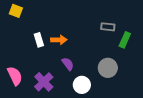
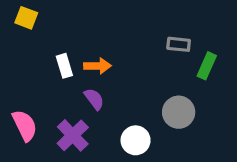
purple semicircle: (68, 64) -> (94, 99), moved

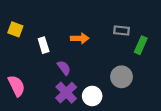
yellow square: (26, 18) -> (15, 29), moved
orange arrow: (97, 66) -> (80, 38), moved
purple cross: (73, 135) -> (66, 93), moved

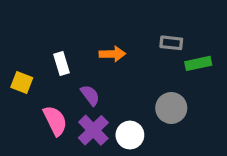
yellow square: (15, 29) -> (22, 83), moved
green rectangle: (141, 45) -> (198, 63), turned 54
pink semicircle: (16, 86) -> (55, 121), moved

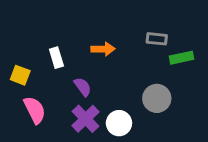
pink semicircle: (55, 121) -> (35, 110), moved

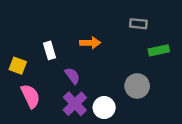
gray rectangle: (157, 39) -> (138, 24), moved

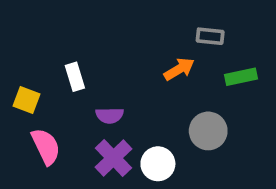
orange arrow: (90, 43) -> (179, 69), moved, turned -30
purple semicircle: (72, 76) -> (110, 115), turned 126

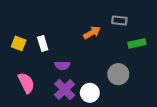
orange arrow: (179, 69) -> (92, 33), moved
yellow square: (27, 100) -> (19, 43), moved

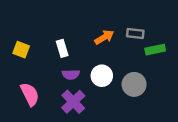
gray rectangle: (119, 20) -> (135, 34), moved
white rectangle: (43, 43) -> (62, 48), moved
white circle: (90, 93) -> (102, 76), moved

